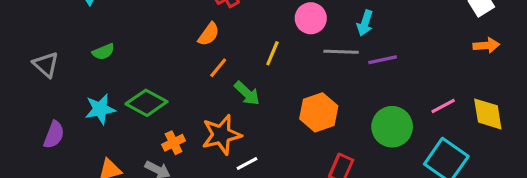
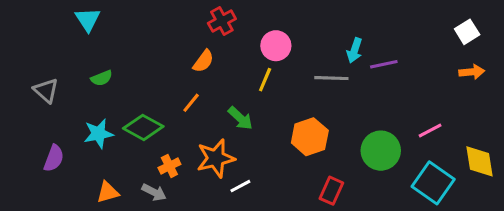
pink circle: (311, 18) -> (276, 46), moved
purple line: (383, 60) -> (384, 64), moved
orange line: (218, 68) -> (191, 103), moved
yellow diamond: (488, 114) -> (479, 161), moved

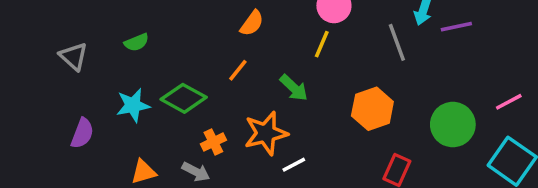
gray line: (331, 78) -> (397, 42), turned 68

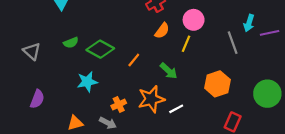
orange semicircle: (252, 23) -> (162, 31), moved
green diamond: (184, 98) -> (100, 49), moved
cyan star: (133, 105) -> (87, 82), moved
white line: (294, 165) -> (176, 109), moved

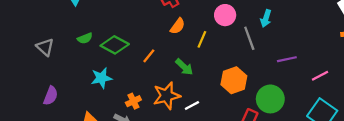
pink circle: (194, 20) -> (225, 15), moved
purple line: (270, 33) -> (287, 59), moved
green circle: (267, 94) -> (270, 99), moved

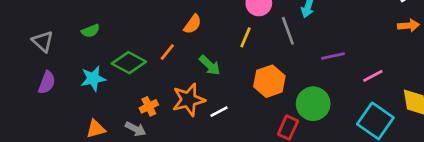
orange semicircle: (178, 26) -> (193, 24), moved
yellow line: (202, 39) -> (246, 37), moved
green diamond: (115, 45) -> (129, 63), moved
cyan star: (101, 78) -> (93, 79), moved
purple semicircle: (51, 96) -> (47, 82), moved

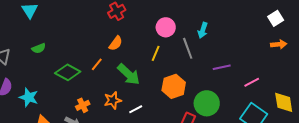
green arrow: (210, 65) -> (129, 74), size x1.4
cyan star: (93, 79) -> (29, 97), moved, turned 30
orange star: (189, 100) -> (113, 100), size x0.7

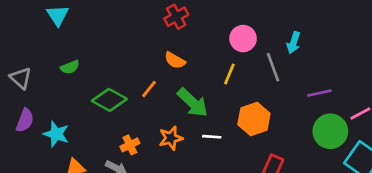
orange semicircle: (116, 43) -> (175, 60), turned 84
green circle: (207, 103) -> (330, 131), moved
white line: (136, 109) -> (212, 137), moved, turned 32

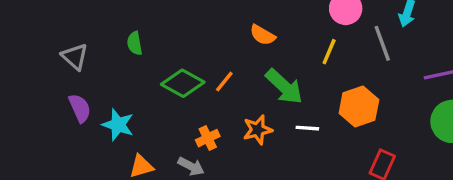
green semicircle: (70, 67) -> (135, 43), turned 102
orange line: (149, 89) -> (224, 82), moved
purple semicircle: (25, 120) -> (80, 108), turned -45

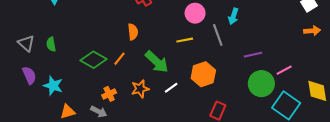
orange semicircle: (263, 35) -> (133, 32), moved, turned -126
green semicircle: (135, 43) -> (51, 44), moved
yellow line: (329, 52) -> (185, 40), turned 56
white line: (307, 128) -> (171, 88), turned -40

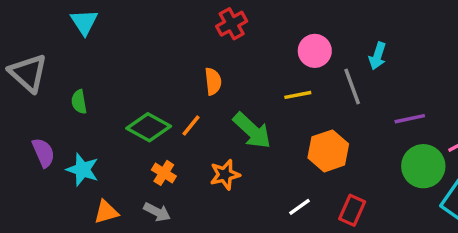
gray triangle: (26, 43) -> (28, 73), moved, size x1.4
white line: (171, 88) -> (299, 207), moved
orange cross: (109, 94) -> (164, 173), moved, turned -32

